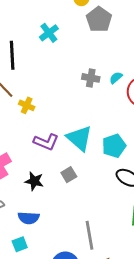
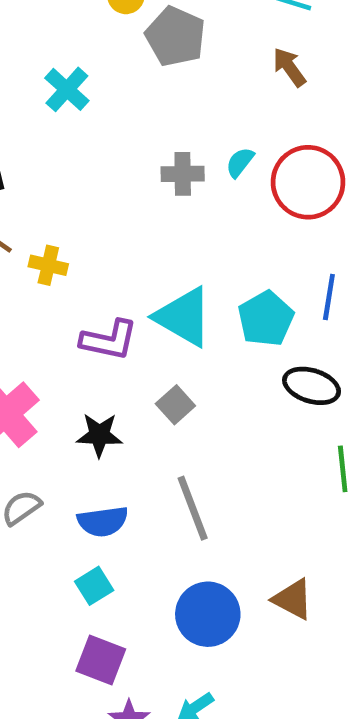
gray line: (90, 235) -> (193, 508), moved

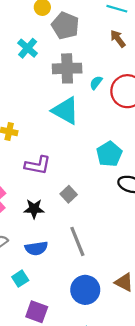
cyan cross: (67, 89) -> (28, 48), moved
gray cross: (183, 174) -> (67, 68), moved, size x1.5
cyan triangle: (184, 317) -> (65, 111), moved
cyan square: (94, 586) -> (20, 279), moved

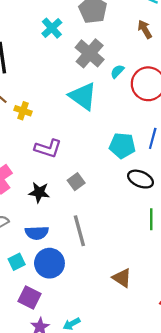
gray cross: (67, 68) -> (90, 53), turned 36
cyan pentagon: (109, 154) -> (122, 146), turned 30
blue circle: (85, 290) -> (49, 263), moved

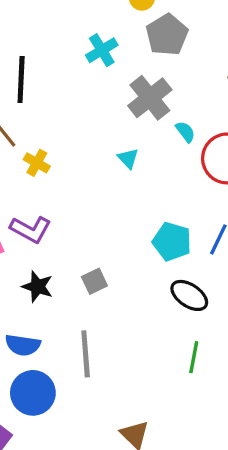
cyan semicircle: (117, 71) -> (185, 132), turned 88
cyan triangle: (83, 96) -> (128, 158), size x0.5
purple L-shape: (48, 148) -> (31, 229), moved

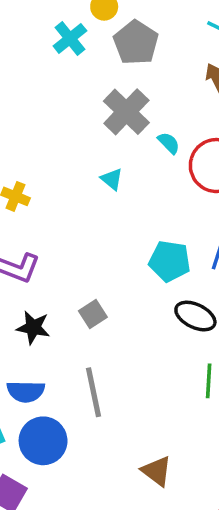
cyan cross: (102, 50) -> (70, 38), moved

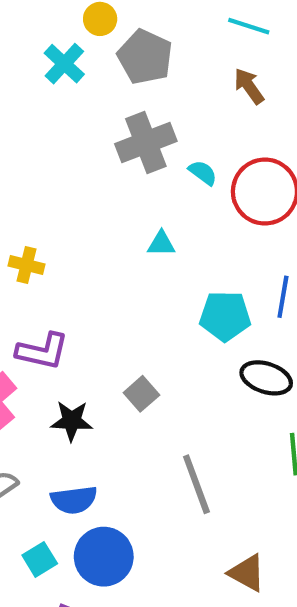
gray cross: (126, 112) -> (146, 143), turned 33
cyan triangle: (112, 179) -> (161, 244), moved, turned -30
gray line: (93, 392) -> (196, 484), moved

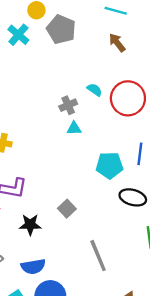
gray cross: (146, 143) -> (68, 105), moved, size x0.6

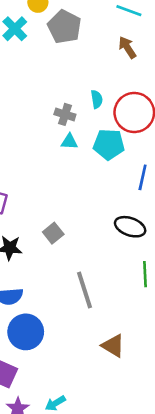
cyan semicircle: (94, 90) -> (97, 99), turned 42
gray cross: (68, 105) -> (65, 114), turned 36
cyan pentagon: (110, 165) -> (109, 144), moved

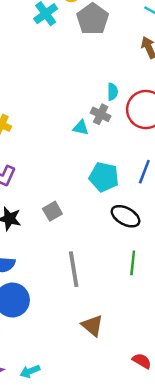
gray cross: (65, 114) -> (101, 114), moved
cyan pentagon: (109, 144) -> (104, 177), moved

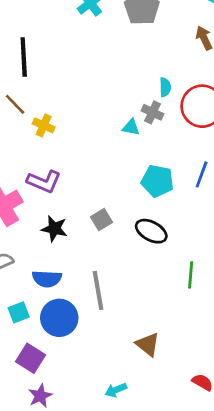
black ellipse: (126, 216) -> (151, 231), moved
gray line: (74, 269) -> (98, 290), moved
cyan arrow: (30, 371) -> (116, 390), moved

